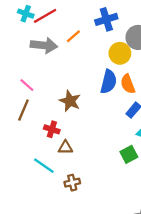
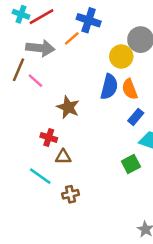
blue cross: (106, 19) -> (89, 20), moved, turned 35
pink line: (27, 85) -> (35, 81), moved
brown line: (23, 110) -> (19, 70), moved

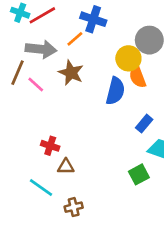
orange semicircle: (130, 89) -> (138, 77), moved
brown star: (68, 107) -> (71, 73), moved

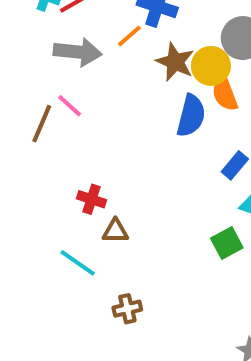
brown line: (18, 73) -> (42, 124), moved
brown star: (71, 73) -> (175, 62), moved
brown cross: (74, 207) -> (127, 309), moved

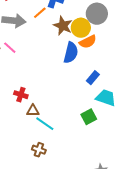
orange semicircle: (225, 94) -> (88, 42), turned -96
cyan line: (78, 263) -> (45, 124), moved
brown cross: (127, 309) -> (39, 150), turned 32

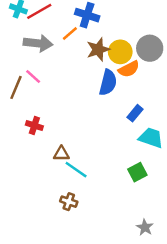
gray circle: (97, 14) -> (150, 48), moved
brown star: (63, 26) -> (98, 49), turned 30
red cross: (21, 95) -> (34, 126), moved
green square: (89, 117) -> (137, 172), moved

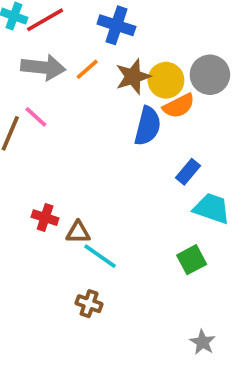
orange line: (70, 33) -> (87, 69), moved
red cross: (34, 126) -> (45, 218), moved

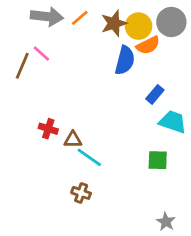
green square: (192, 260) -> (158, 160), turned 30

